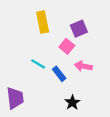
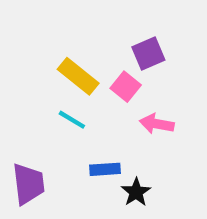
yellow rectangle: (43, 22) -> (78, 76), moved, turned -40
blue rectangle: (59, 74) -> (105, 169), moved, turned -56

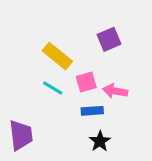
pink square: (126, 87) -> (86, 82), moved, turned 35
blue rectangle: (105, 169) -> (92, 111), moved

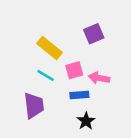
purple trapezoid: (21, 135) -> (34, 105), moved

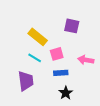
purple square: (94, 34) -> (72, 26), turned 35
pink arrow: (99, 78) -> (86, 60), moved

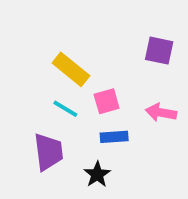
purple square: (72, 26) -> (159, 51), moved
black star: (66, 93) -> (97, 174), moved

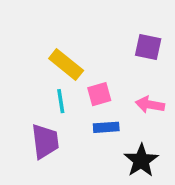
cyan line: (65, 109) -> (61, 101), turned 50
black star: (97, 174) -> (141, 161), moved, size x1.4

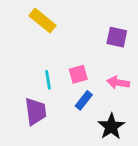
yellow rectangle: (66, 64) -> (42, 21), moved
blue rectangle: (106, 127) -> (84, 100), turned -48

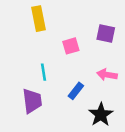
yellow rectangle: (42, 21) -> (38, 19), turned 40
pink square: (78, 74) -> (71, 46), moved

